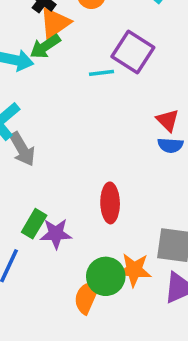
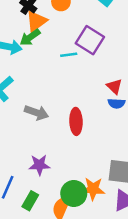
gray arrow: (22, 149) -> (36, 113), moved, turned -40
red ellipse: (110, 203) -> (76, 121), moved
green rectangle: (34, 224) -> (30, 201), moved

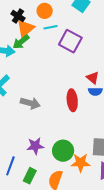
cyan line: (69, 55) -> (51, 27), moved
red ellipse: (76, 121) -> (72, 100), moved
green circle: (74, 193) -> (63, 151), moved

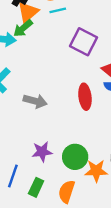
purple square: (70, 41) -> (84, 42), moved

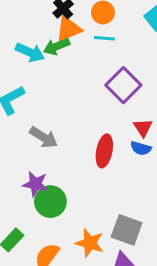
purple star: (42, 152) -> (35, 184), moved
green circle: (75, 157) -> (50, 202), moved

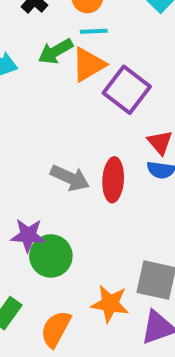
orange triangle: (69, 29) -> (88, 65), moved
green arrow: (56, 46) -> (56, 51), moved
gray arrow: (44, 137) -> (70, 178), moved

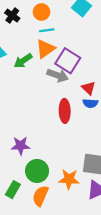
green arrow: (56, 51) -> (23, 61), moved
gray arrow: (70, 178) -> (58, 75), moved
green circle: (51, 256) -> (37, 171), moved

